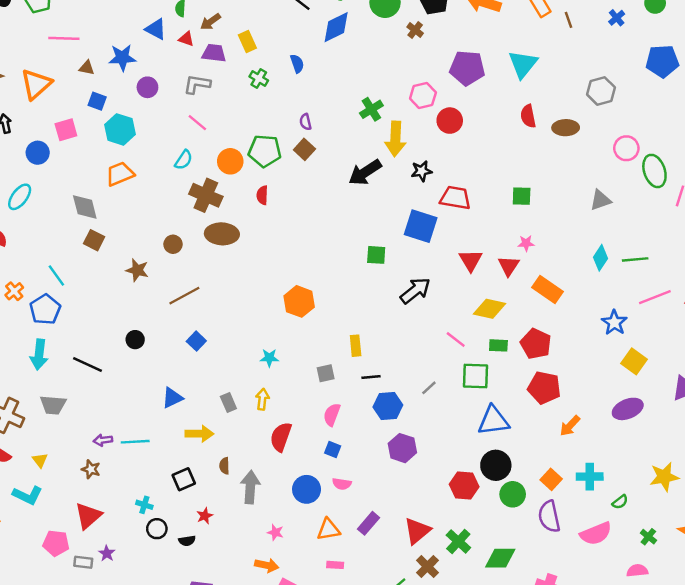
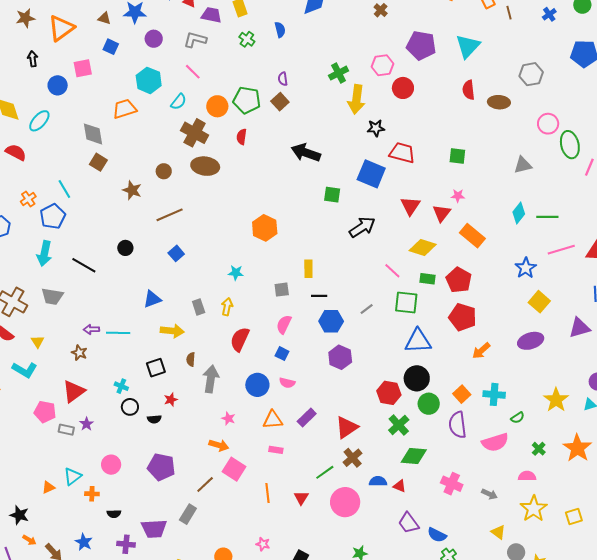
cyan hexagon: (120, 129) -> (149, 80), moved
black arrow: (365, 172) -> (306, 153), moved, turned 48
yellow star: (664, 477) -> (556, 400), turned -30
green cross: (458, 541) -> (399, 425), moved

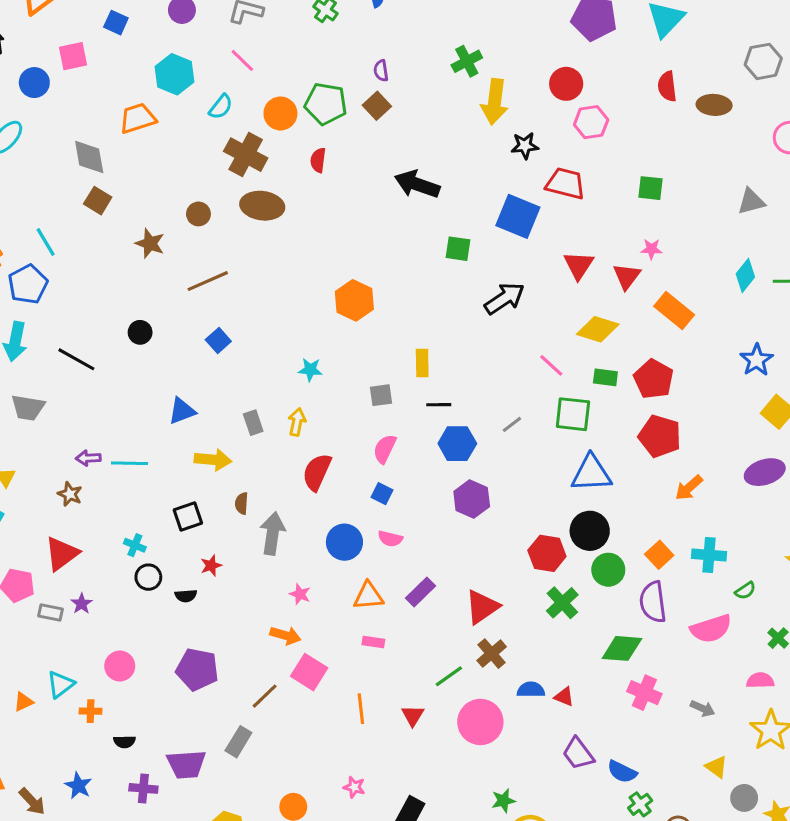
pink hexagon: (382, 65) -> (591, 122), moved
green diamond: (414, 456) -> (622, 648), moved

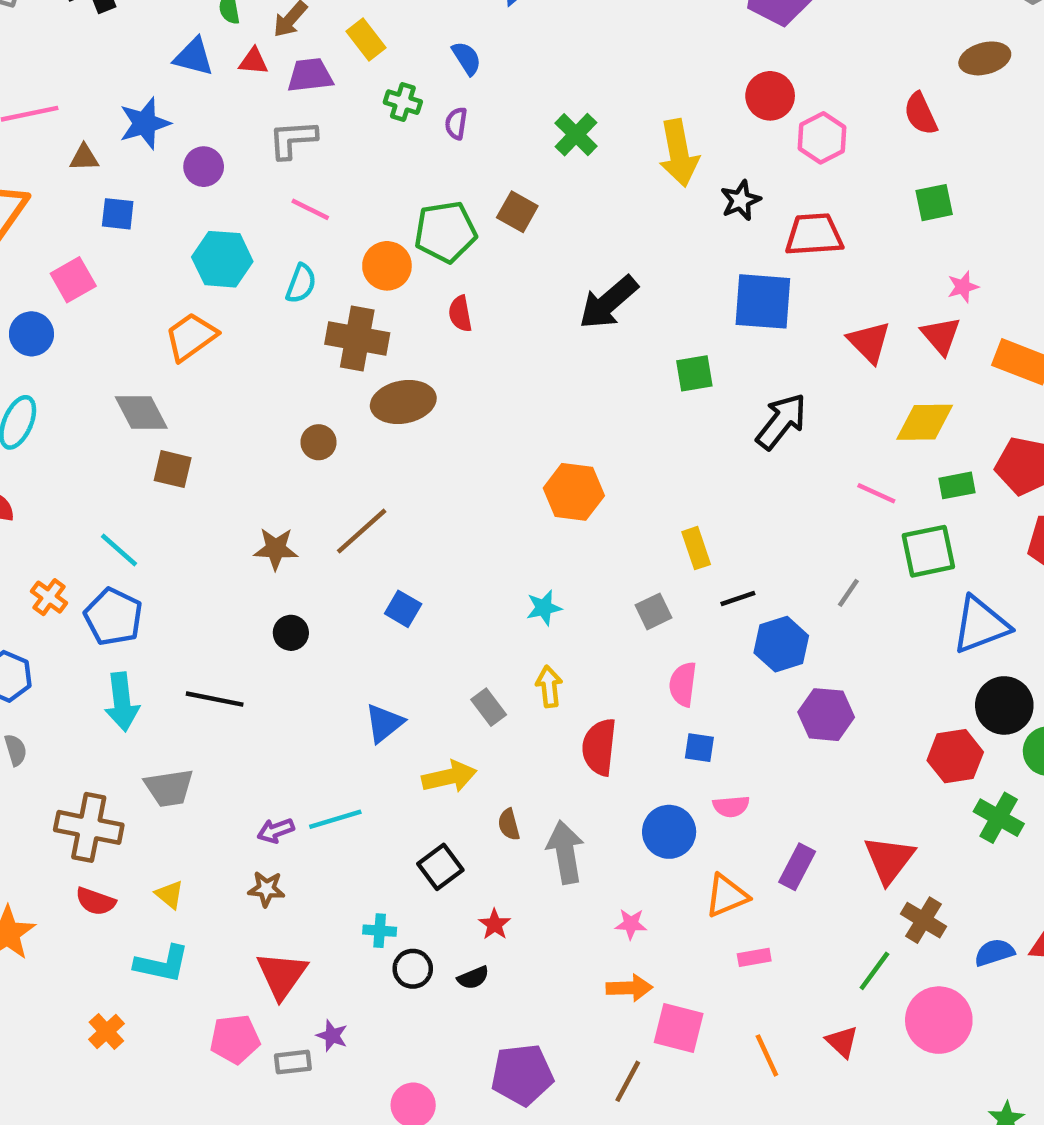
green cross: (467, 61) -> (576, 135), moved
purple semicircle: (381, 71) -> (456, 123), moved, turned 35
red semicircle: (667, 86) -> (921, 114), moved
black arrow: (417, 184) -> (608, 302), turned -42
brown star: (150, 243) -> (276, 549), moved

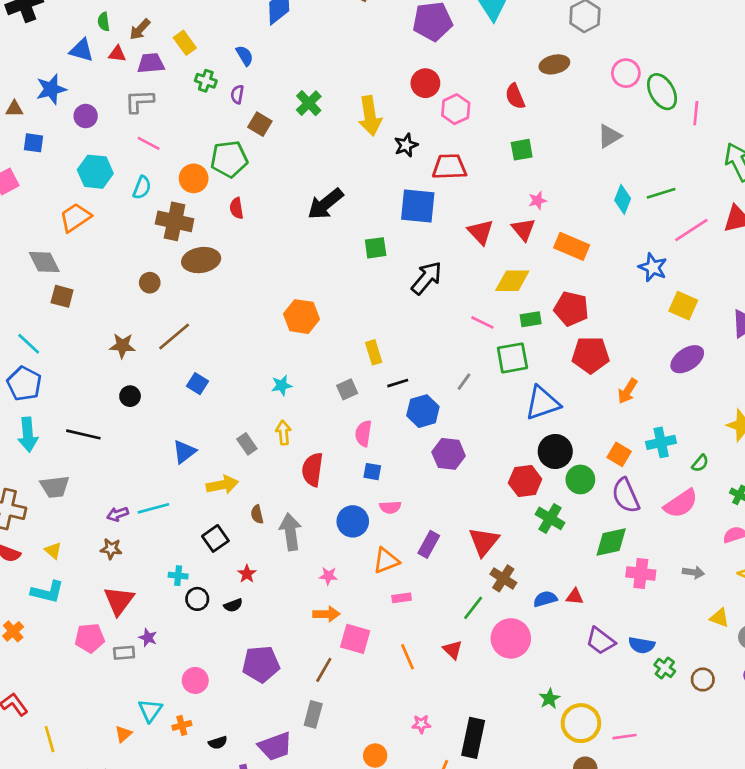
brown square: (517, 212) -> (260, 124), moved

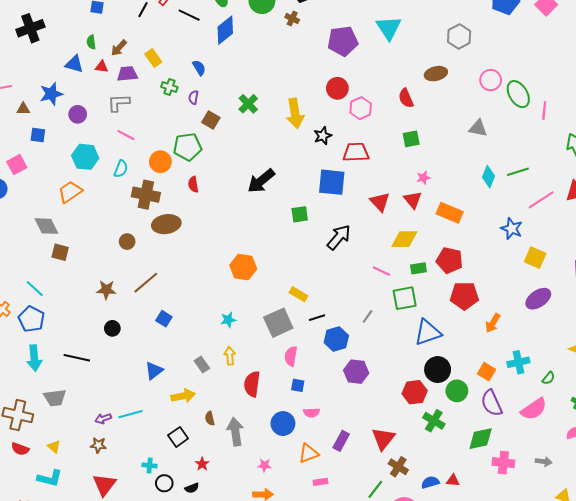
gray triangle: (609, 136) -> (478, 128), turned 42
yellow rectangle: (374, 352) -> (298, 294), turned -42
gray square: (347, 389) -> (278, 323), size x1.8

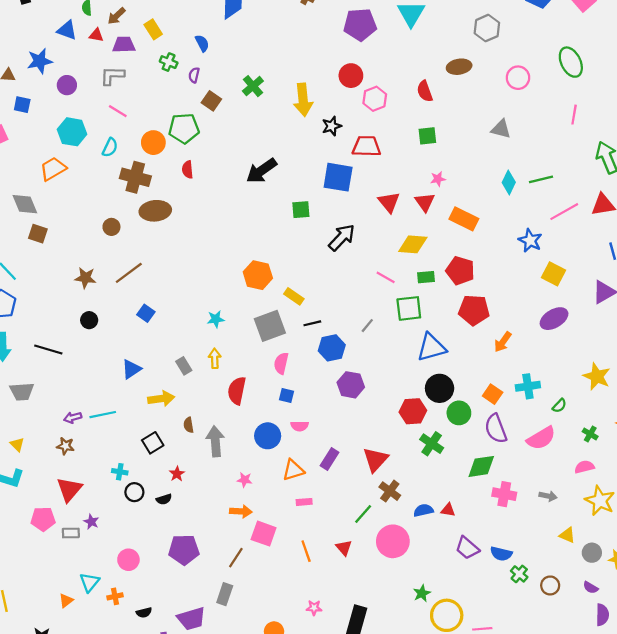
green ellipse: (518, 94) -> (571, 62), moved
orange hexagon: (243, 267) -> (258, 275), moved

